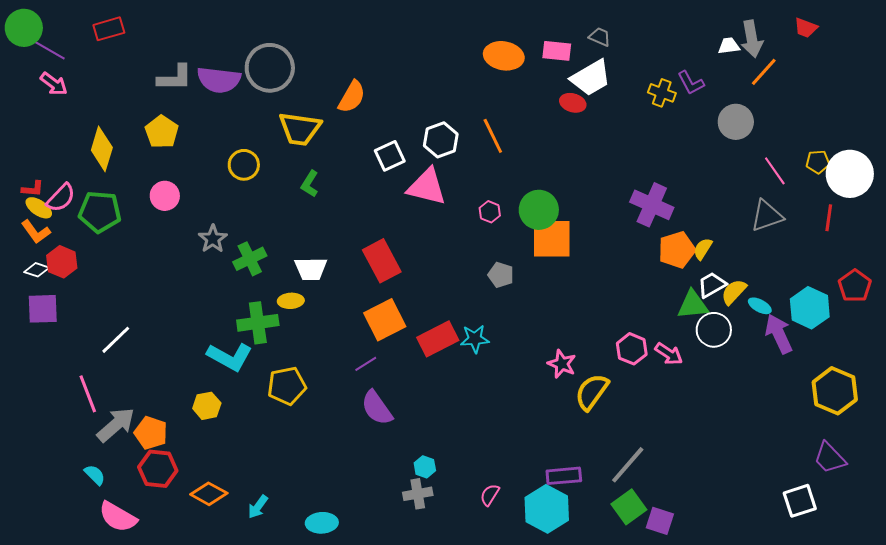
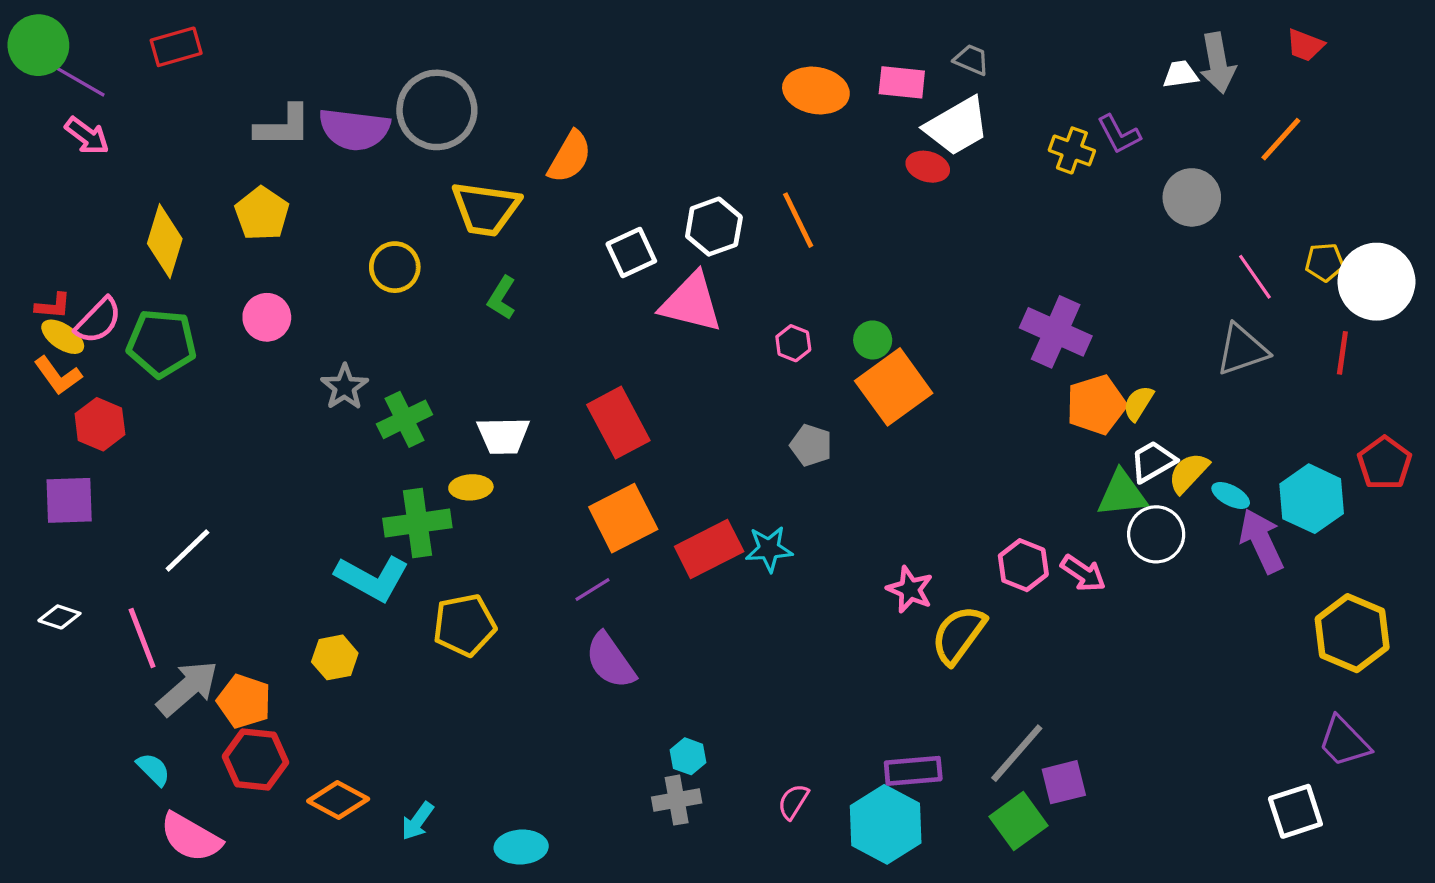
orange line: (764, 72) -> (1281, 139), moved
green circle: (539, 210) -> (873, 340), size x0.6
orange square: (552, 239) -> (894, 387), turned -36
white diamond: (37, 270) -> (59, 617), moved
purple square: (660, 521) -> (1064, 782), moved, turned -32

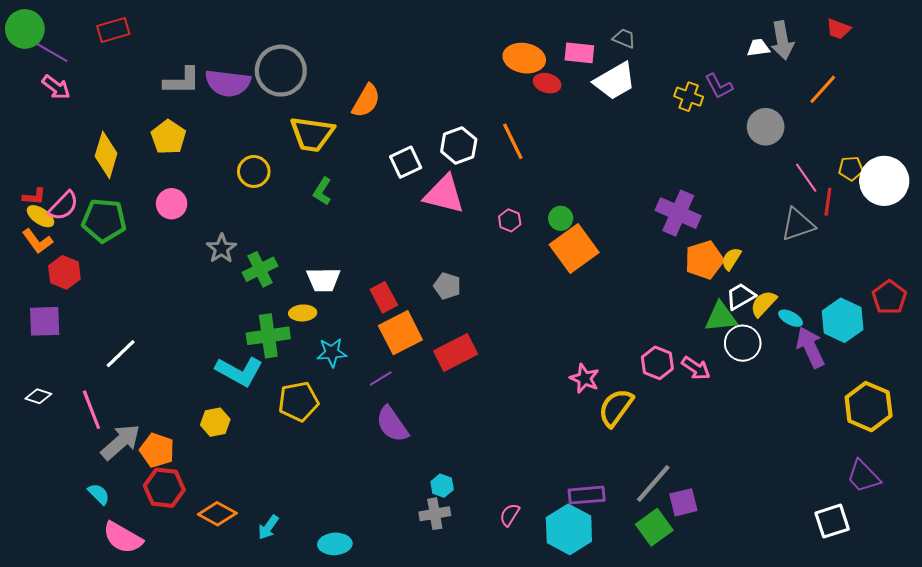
red ellipse: (928, 167) -> (547, 83), moved
red line: (1342, 353) -> (828, 202), moved
red rectangle: (618, 423) -> (384, 297), moved, size x0.7
gray pentagon: (811, 445) -> (447, 286), moved
cyan star: (769, 549) -> (332, 352), moved

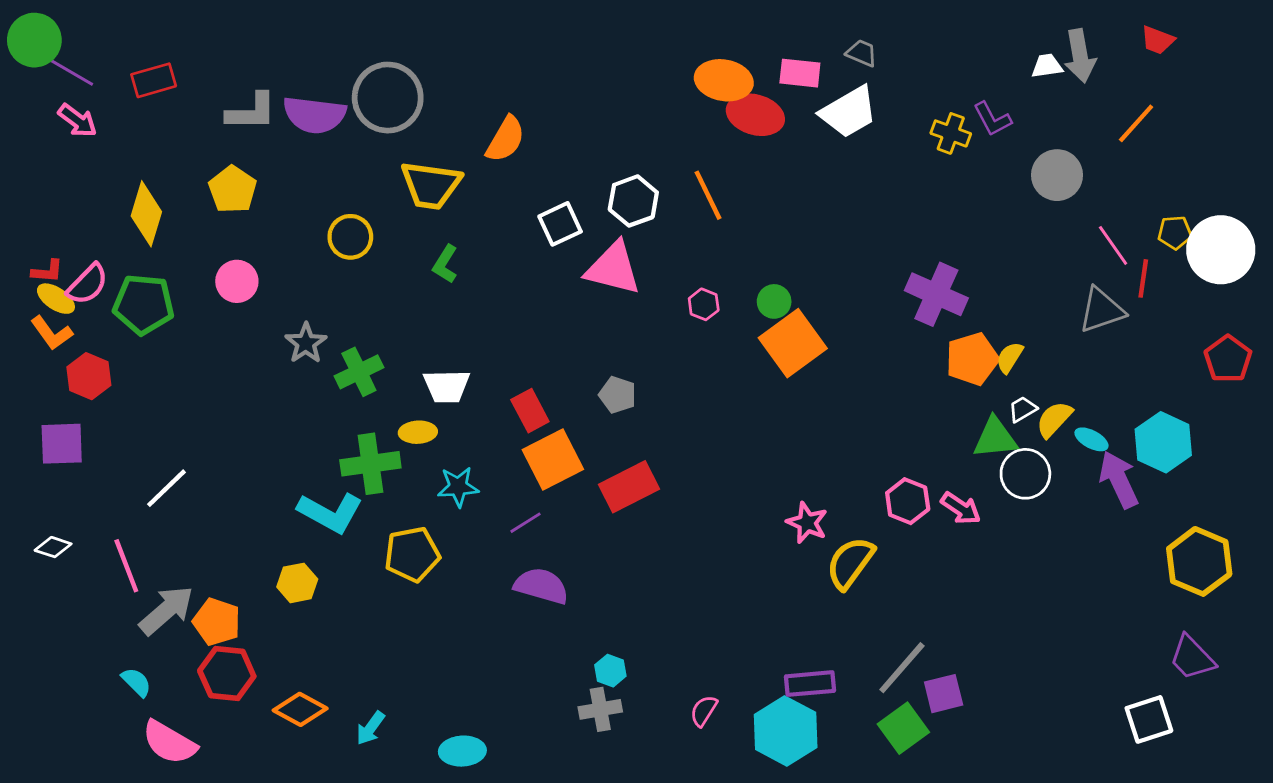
red rectangle: (113, 30) -> (154, 80), moved
red ellipse: (547, 83) -> (755, 115), size x1.5
white trapezoid: (741, 296) -> (1023, 409), size x0.7
red pentagon: (889, 297) -> (1228, 359), moved
purple semicircle: (392, 424) -> (541, 586), turned 141

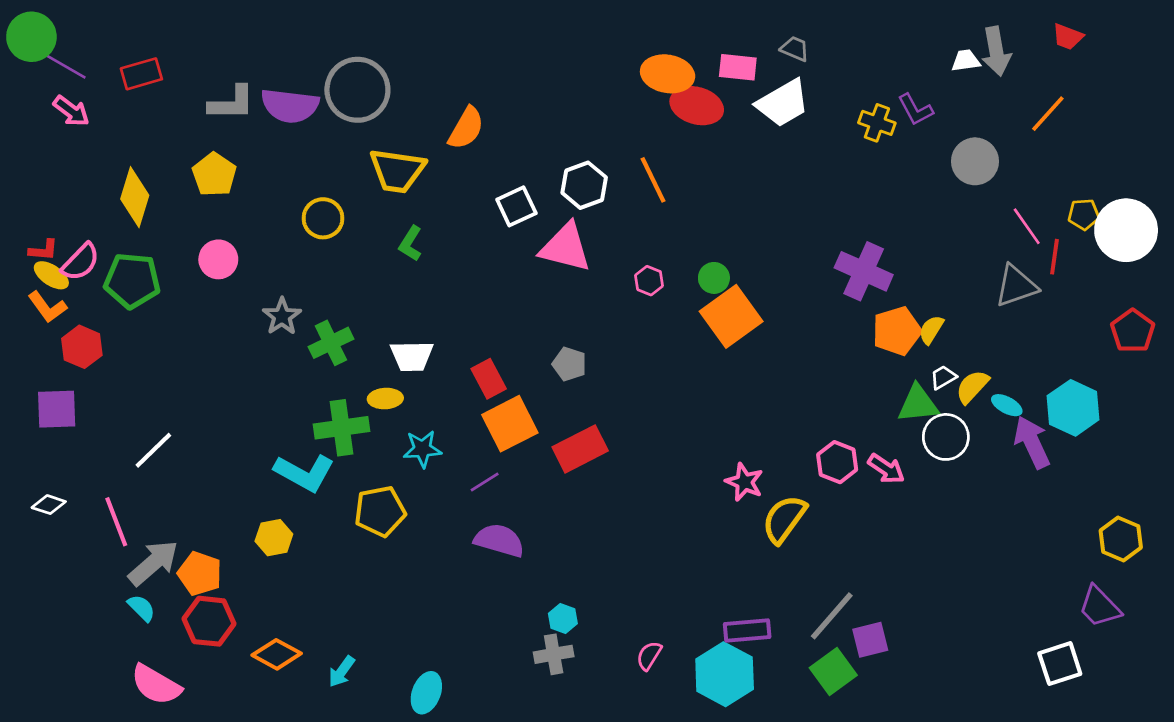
yellow hexagon: (1199, 561) -> (1121, 539), moved, size x0.7
cyan semicircle: (136, 682) -> (141, 608), moved
cyan ellipse: (462, 751) -> (426, 693), turned -66

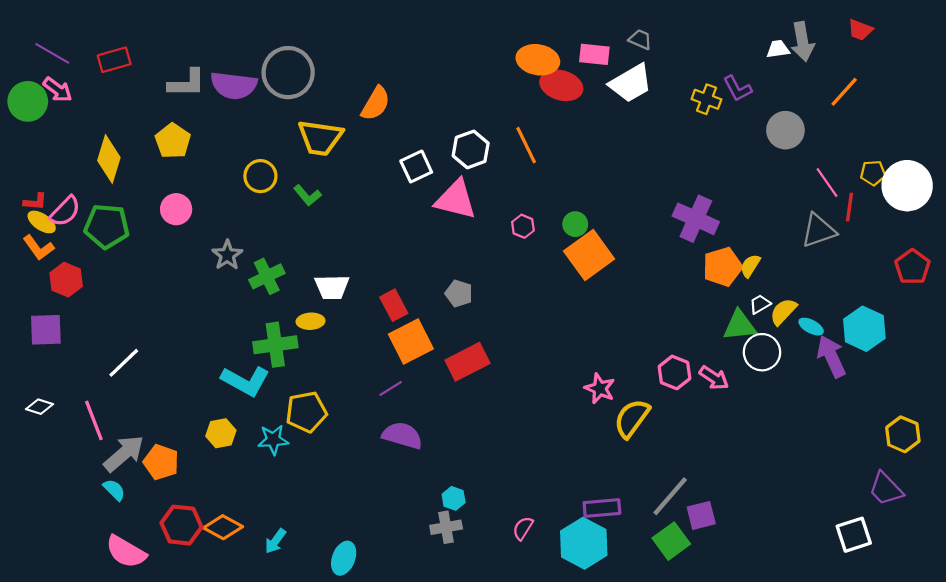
green circle: (31, 37) -> (28, 101), moved
green L-shape: (410, 243) -> (307, 195), moved, turned -72
cyan star: (422, 449) -> (273, 440), moved
red hexagon: (209, 621) -> (181, 525), moved

